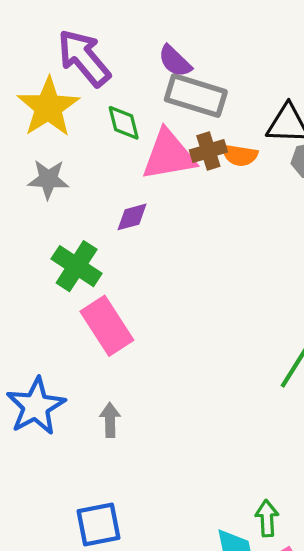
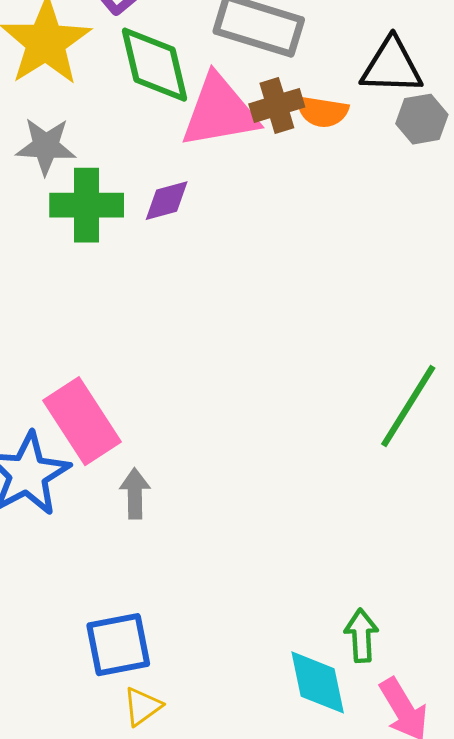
green diamond: (124, 123) -> (155, 65), size x1.5
green cross: (77, 266) -> (87, 205), moved, turned -33
pink rectangle: (107, 326) -> (82, 421), moved

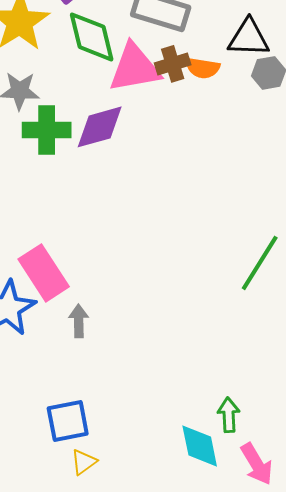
purple diamond: (167, 201) -> (100, 127), size x1.6

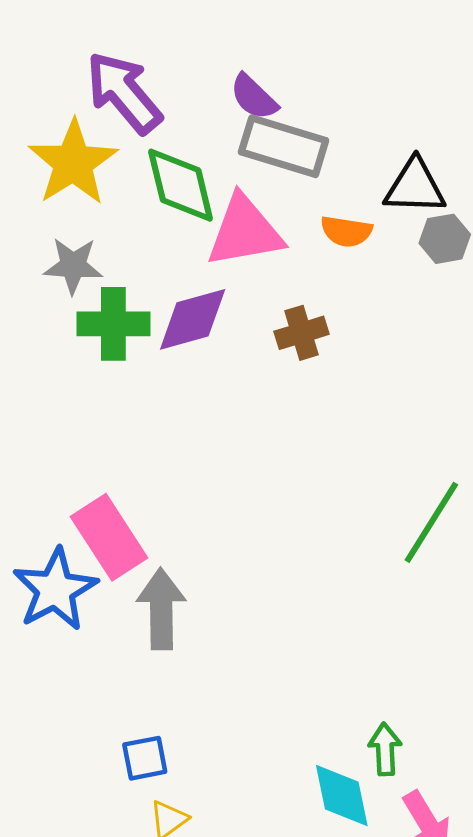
brown cross: (173, 64) -> (301, 333), moved
gray arrow: (79, 321) -> (161, 609), size x1.6
blue square: (68, 421) -> (145, 758), size x0.7

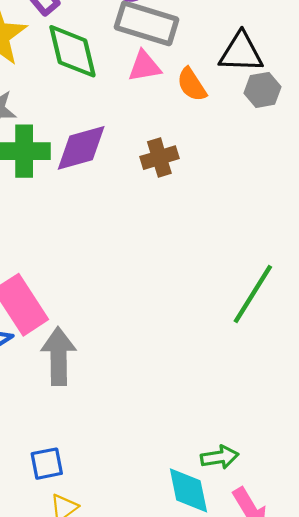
pink triangle: (245, 231) -> (144, 66), moved, size x0.6
orange semicircle: (346, 231) -> (192, 85), turned 48
green arrow: (385, 749) -> (220, 457), turned 84

